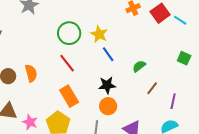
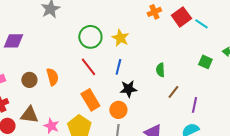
blue line: (108, 54) -> (118, 67), moved, turned 49
green semicircle: (139, 66) -> (160, 70), turned -56
orange circle: (108, 106) -> (118, 110), moved

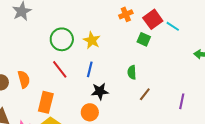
green square: (205, 62) -> (144, 39), moved
orange rectangle: (90, 100) -> (46, 102), moved, turned 45
purple line: (194, 105) -> (182, 101), moved

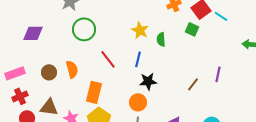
green circle: (62, 39) -> (84, 29), moved
green semicircle: (132, 72) -> (161, 39), moved
purple line: (182, 101) -> (218, 74), moved

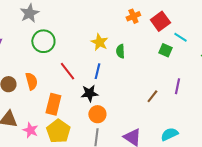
cyan line: (221, 16) -> (180, 37), moved
green square: (192, 29) -> (165, 50), moved
black star: (148, 81) -> (89, 93), moved

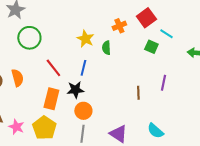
orange cross: (133, 16) -> (119, 26), moved
brown line: (152, 96) -> (138, 93), turned -40
orange rectangle: (53, 104) -> (51, 99), moved
cyan semicircle: (169, 134) -> (155, 131), turned -114

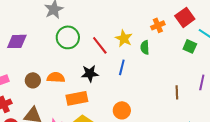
red line: (53, 68) -> (100, 45), moved
orange semicircle: (17, 78) -> (56, 77), turned -72
black star: (75, 90) -> (90, 73), moved
orange rectangle: (51, 99) -> (77, 98), moved, turned 65

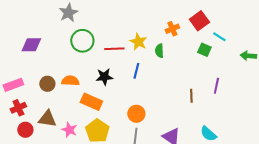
red line: (100, 45) -> (114, 49), turned -54
orange rectangle: (77, 98) -> (91, 102), turned 35

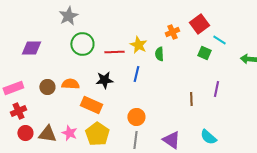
brown triangle: (47, 119) -> (47, 134), moved

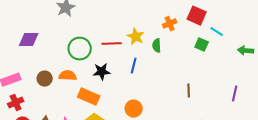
red square: (199, 24) -> (197, 16), turned -30
green circle: (82, 44) -> (80, 49), moved
purple line: (216, 89) -> (235, 94), moved

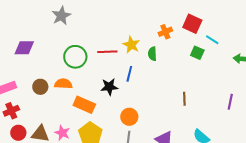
black star: (102, 72) -> (109, 87), moved

